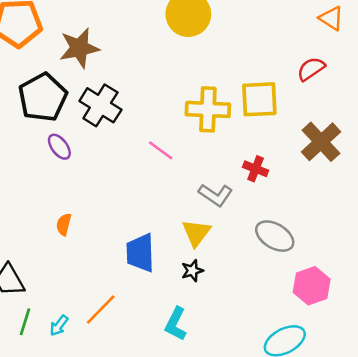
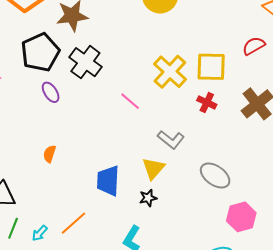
yellow cross: (208, 109) -> (170, 72), turned 36
red cross: (256, 169) -> (207, 102), moved

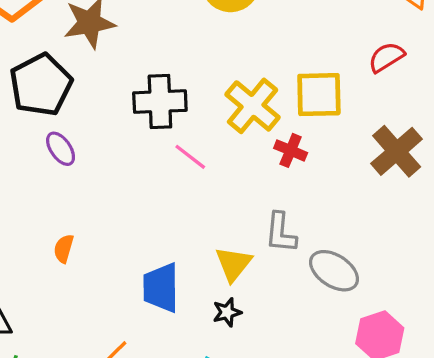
black cross: (85, 62) -> (160, 102), moved, turned -36
red cross: (207, 102) -> (291, 150), moved
gray L-shape: (171, 140) -> (281, 233), moved, turned 60

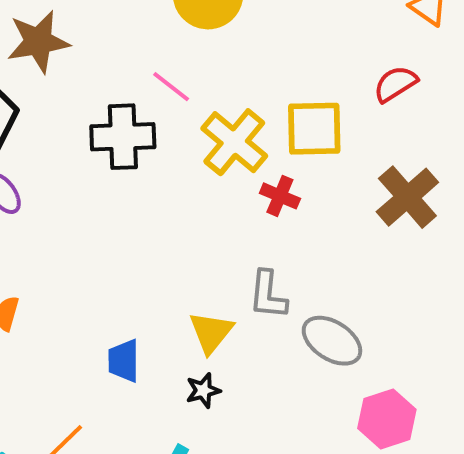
pink line: (190, 157) -> (171, 87), moved
blue trapezoid: (161, 288) -> (124, 361), size x0.7

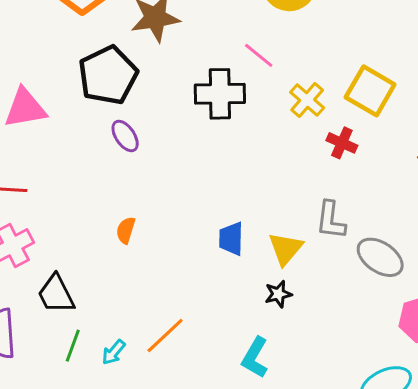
yellow square: (314, 129) -> (370, 91), turned 30
yellow cross: (234, 142) -> (307, 100), size x0.7
blue trapezoid: (124, 361) -> (231, 239), moved

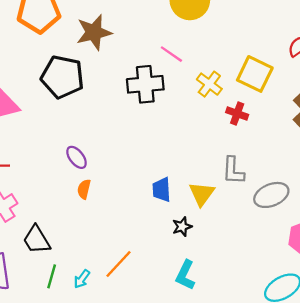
black pentagon: (108, 75) -> (62, 77), turned -30
purple ellipse: (125, 136) -> (77, 157), moved
gray ellipse: (380, 257) -> (271, 195), turned -52
black star: (278, 294) -> (182, 227), moved

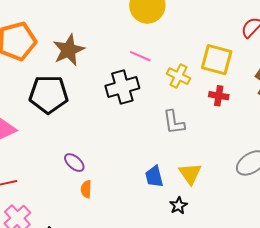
red cross: (237, 114) -> (219, 96), moved
gray L-shape: (233, 171) -> (174, 122), moved

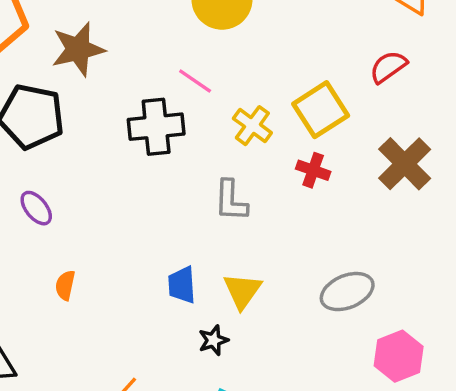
yellow square: (217, 60) -> (321, 110), turned 32
purple ellipse: (74, 163) -> (36, 208), moved

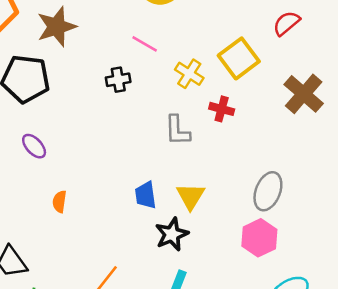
black cross: (156, 127) -> (118, 80), size x0.6
red cross: (313, 170) -> (222, 109), moved
gray ellipse: (347, 292) -> (268, 191), turned -42
black star: (213, 340) -> (172, 234), size x1.5
pink hexagon: (399, 356) -> (259, 238), moved

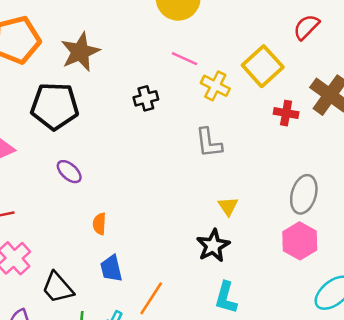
pink line: (145, 44) -> (184, 59), moved
red cross: (222, 109) -> (286, 113), moved
blue trapezoid: (146, 195) -> (111, 268), moved
yellow triangle: (191, 196) -> (228, 206), size x0.7

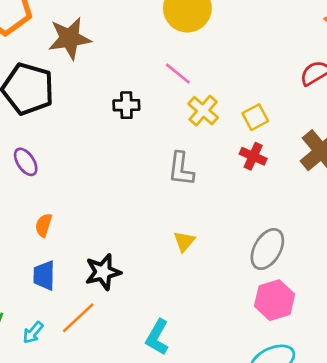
yellow square: (263, 66) -> (255, 117), moved, size x0.6
red cross: (286, 113) -> (253, 156), moved
pink hexagon: (300, 241) -> (275, 300), moved
black star: (213, 246) -> (103, 272), moved

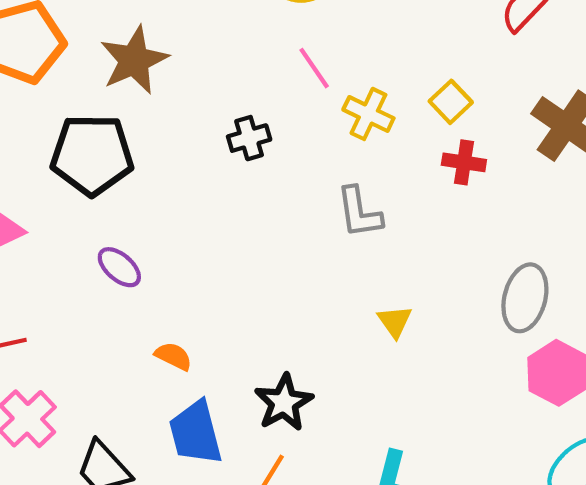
pink line: (178, 74) -> (314, 68), turned 32
orange semicircle: (44, 225) -> (173, 356), turned 115
blue trapezoid: (44, 275) -> (196, 433), size x1.4

